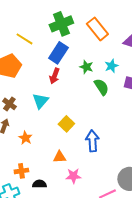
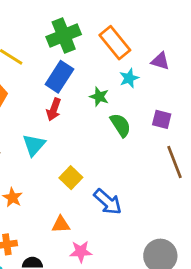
cyan star: (111, 66) -> (129, 78), moved
blue arrow: (92, 141) -> (108, 202), turned 135

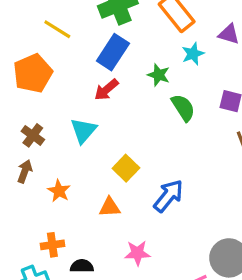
red arrow: (54, 109) -> (106, 90), turned 30
blue arrow: (108, 202) -> (168, 196), turned -92
orange triangle: (61, 225) -> (110, 207), moved

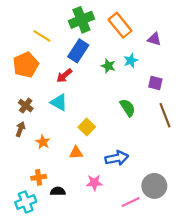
cyan star: (193, 54) -> (131, 61), moved
red arrow: (106, 90) -> (64, 76), moved
green semicircle: (183, 108) -> (127, 108), moved
cyan triangle: (83, 130) -> (59, 102), turned -42
blue arrow: (168, 196) -> (117, 158), moved, turned 40

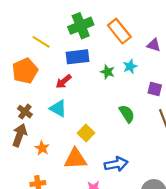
blue rectangle: (78, 51) -> (77, 57), turned 50
brown arrow: (20, 129) -> (20, 135), size x1.5
orange triangle: (76, 153) -> (75, 159), size x1.6

